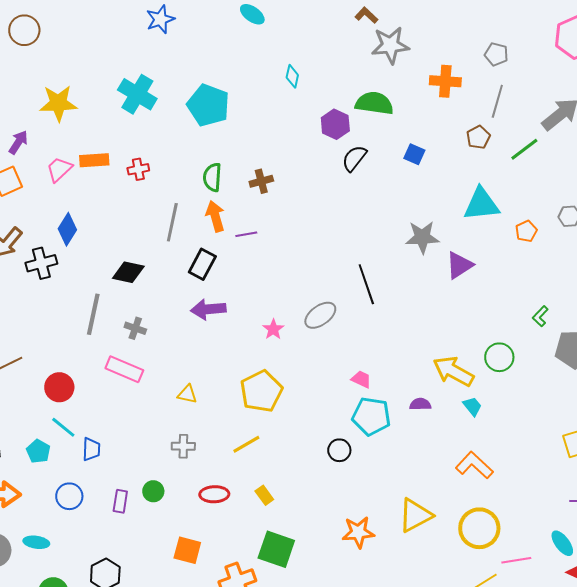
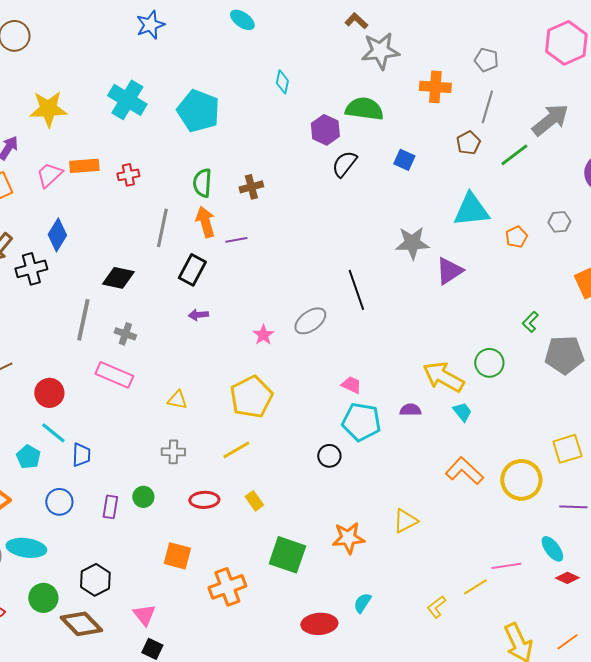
purple arrow: (208, 309) -> (198, 315), size x0.6
yellow triangle: (415, 515) -> (405, 521), size x0.7
yellow circle: (479, 528) -> (521, 480), moved
cyan ellipse: (36, 542) -> (26, 548), size x1.5
green square: (276, 549) -> (287, 555), moved

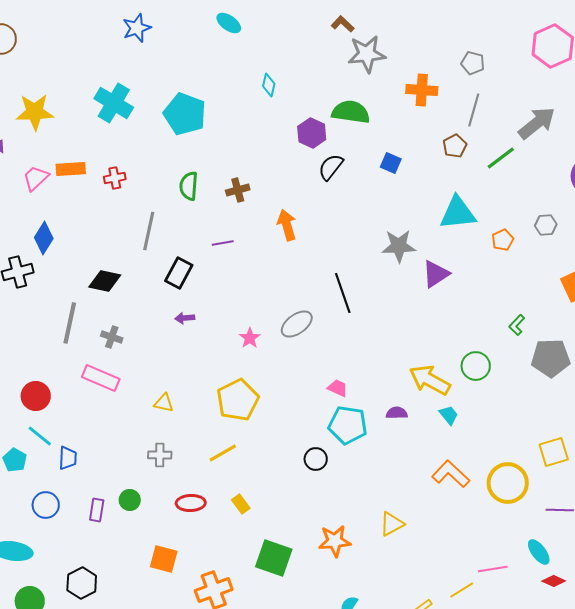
orange arrow: (205, 222) -> (287, 225), moved

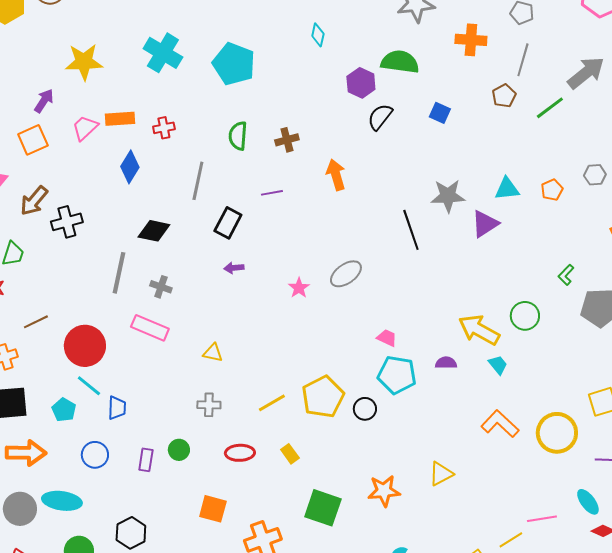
cyan triangle: (458, 213) -> (507, 189), moved, size x0.7
blue diamond: (44, 238) -> (130, 167), moved
black line: (343, 293) -> (411, 230), moved
red circle: (36, 396) -> (85, 346), size x1.4
yellow pentagon: (238, 400) -> (323, 397), moved

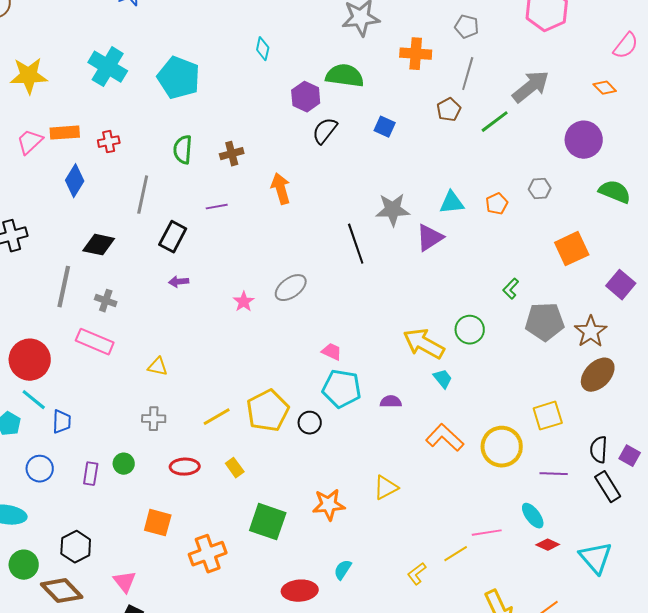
purple semicircle: (446, 363) -> (391, 402), moved

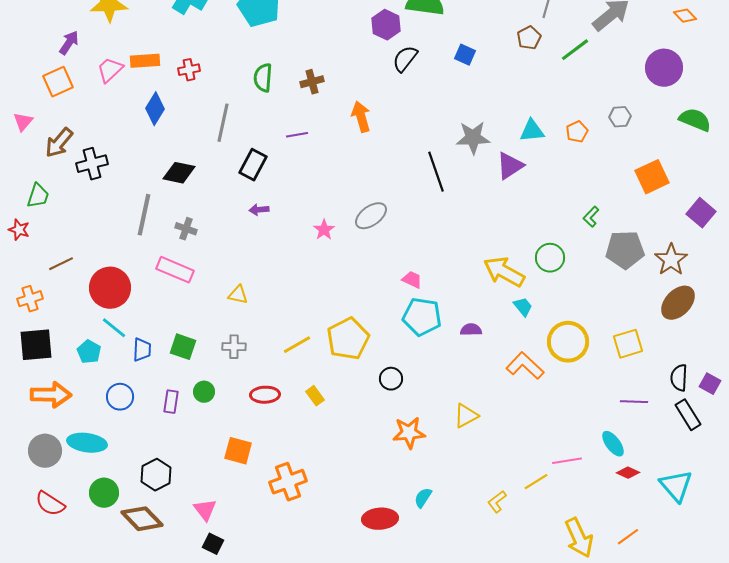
black circle: (310, 423) -> (391, 379), moved
yellow circle: (502, 447) -> (568, 342), moved
green square: (268, 522) -> (183, 347), moved, size x0.7

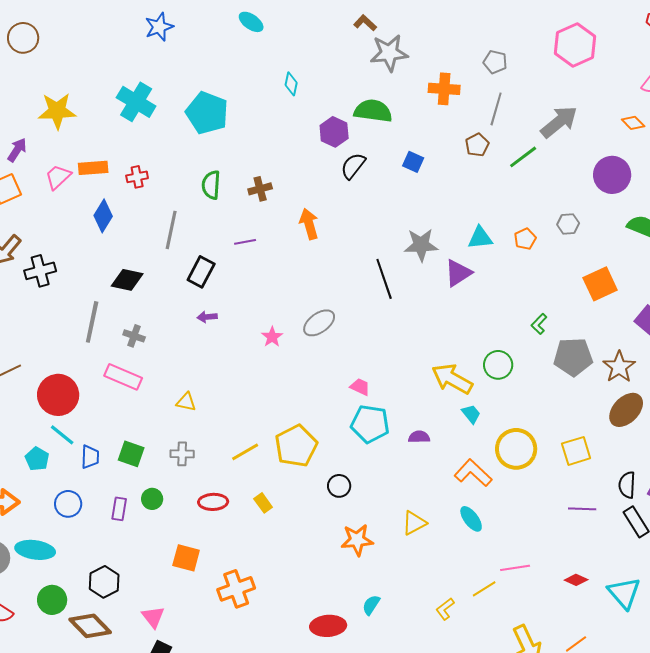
cyan ellipse: (613, 444) -> (471, 519), moved

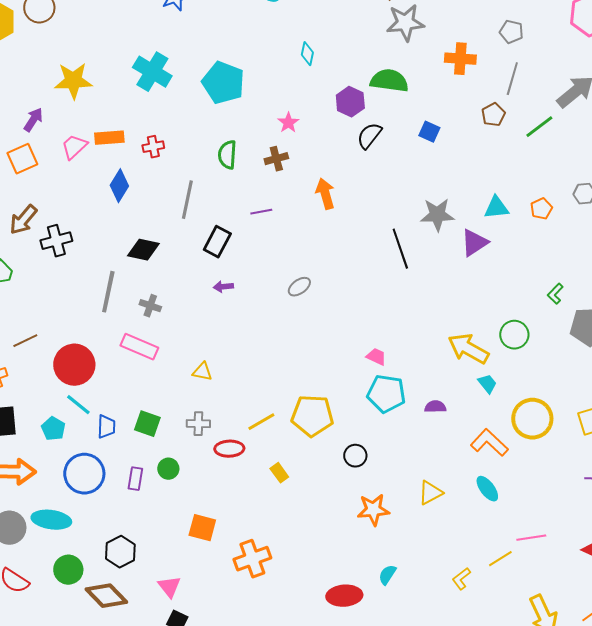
gray ellipse: (319, 323) -> (299, 287), moved, size x0.7
pink star: (272, 337) -> (288, 123), moved
yellow pentagon: (296, 446) -> (312, 416), turned 30
red ellipse: (213, 502) -> (229, 449), moved
blue circle: (68, 504) -> (84, 474), size x1.5

